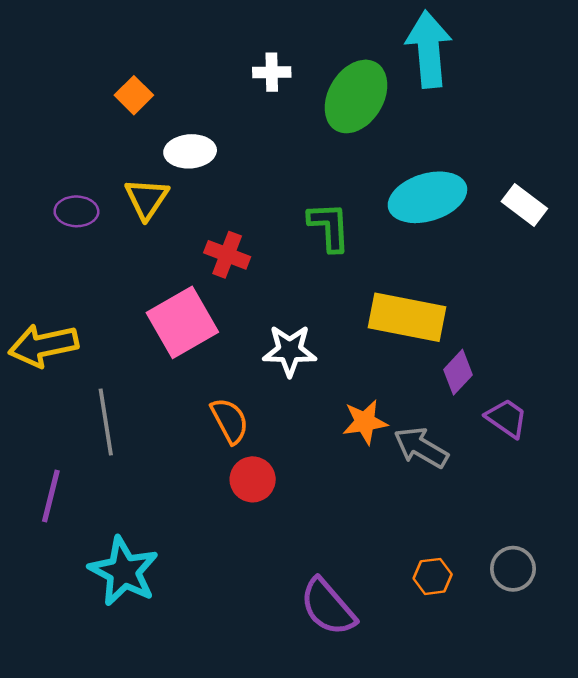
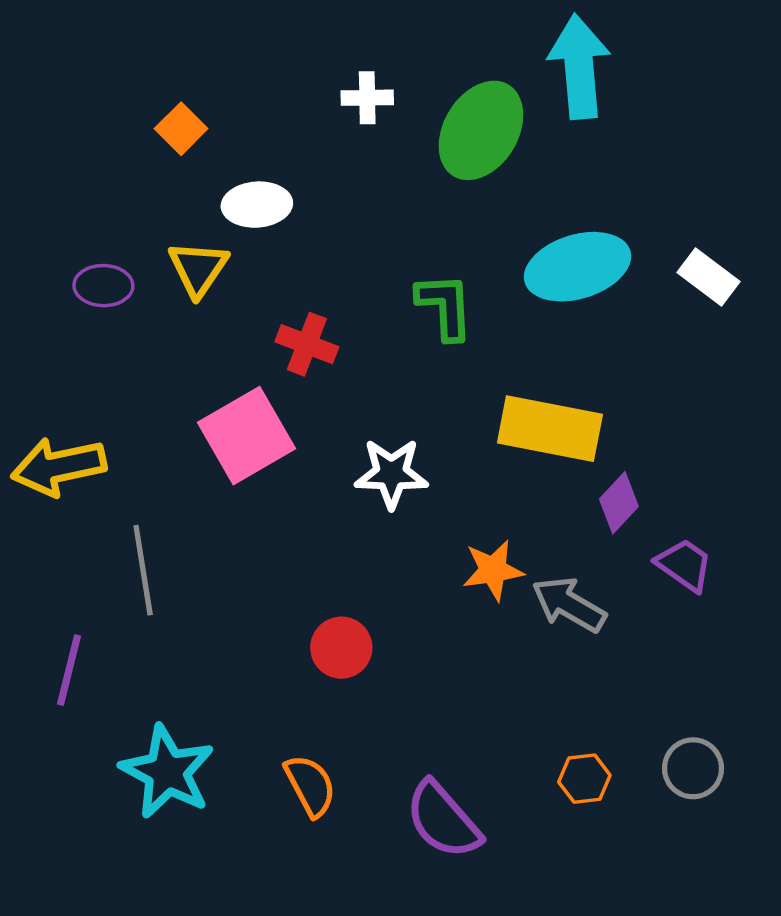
orange semicircle: (230, 421) -> (310, 786), moved

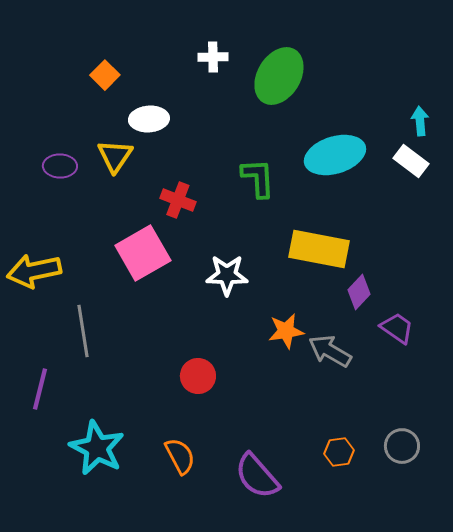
cyan arrow: (579, 67) -> (420, 121), moved, size x0.5

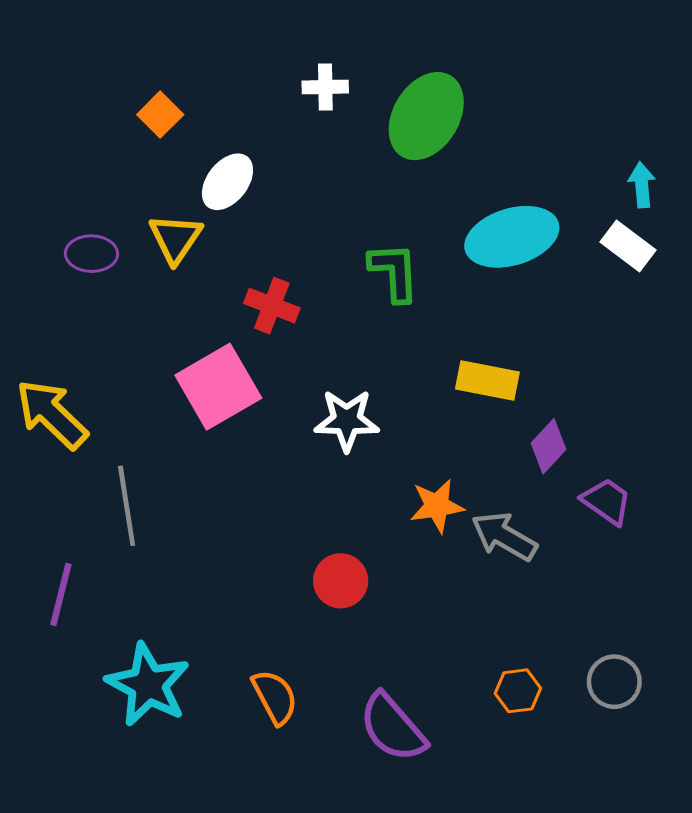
white ellipse: (149, 119) -> (227, 182), turned -48
yellow rectangle: (319, 249) -> (487, 381), size x0.7
yellow arrow: (34, 271) -> (52, 414), turned 56
red circle: (198, 376) -> (341, 581), moved

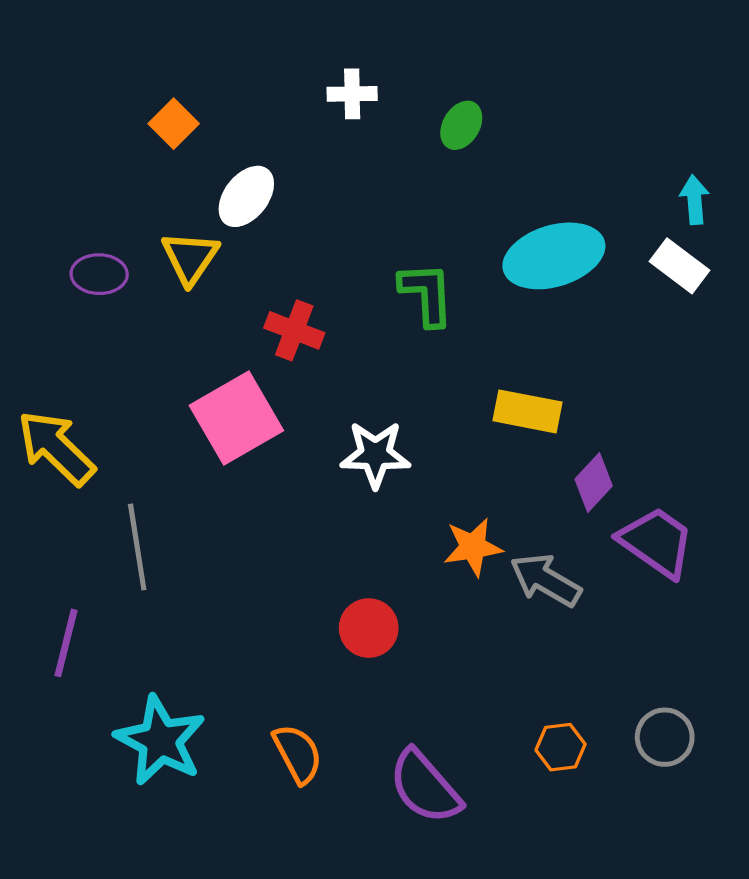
green ellipse: (426, 116) -> (461, 125), size x0.5
purple trapezoid: (607, 501) -> (656, 542), size x1.4

